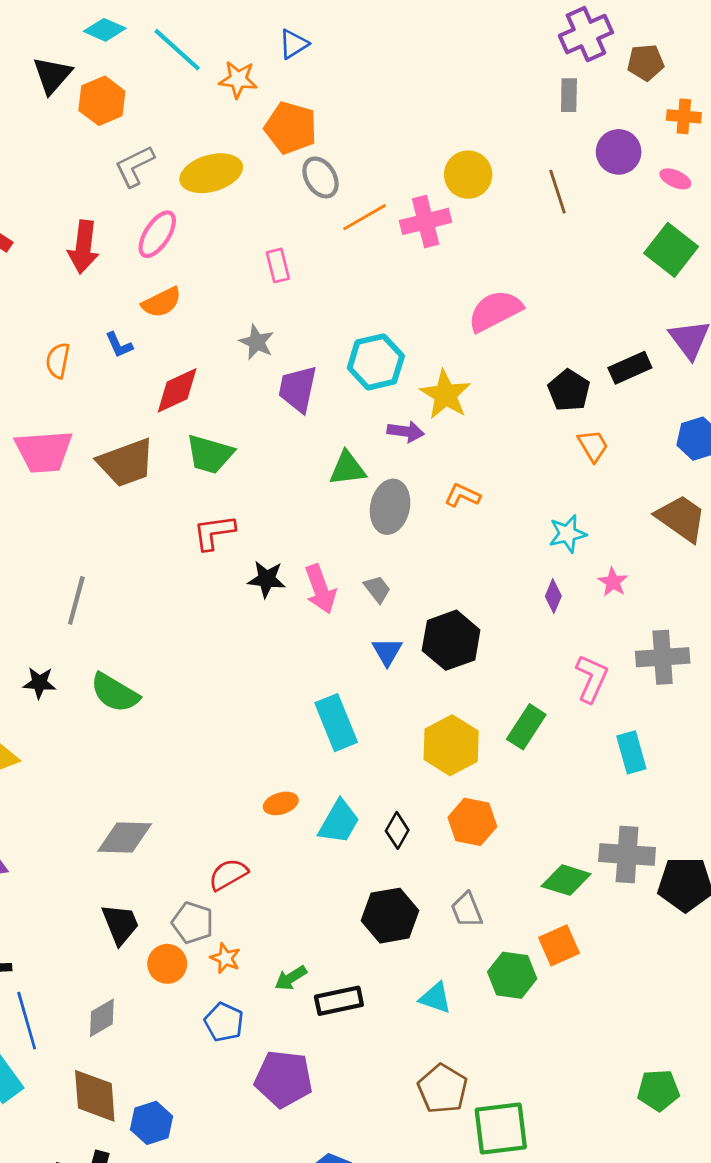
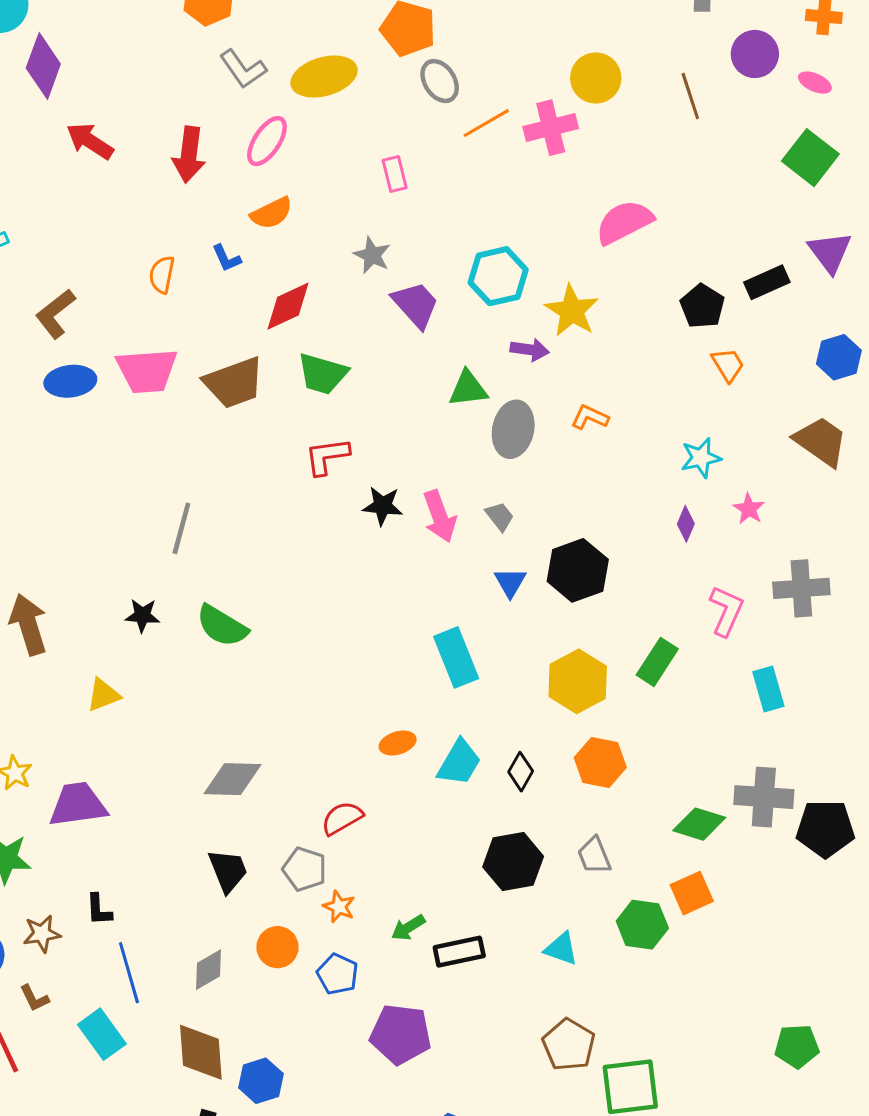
gray L-shape: (135, 166) -> (243, 69), turned -99
purple trapezoid: (298, 389) -> (416, 305), turned 126
orange circle: (167, 964) -> (277, 947), moved

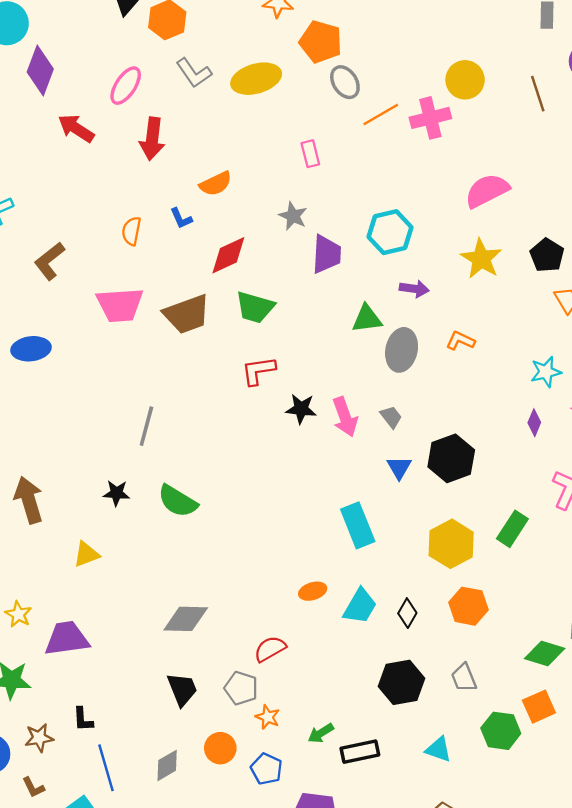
pink ellipse: (267, 141) -> (126, 86), moved
purple trapezoid: (416, 305) -> (327, 254), turned 45
yellow star: (572, 311) -> (481, 259), moved
blue ellipse: (70, 381) -> (31, 349), moved

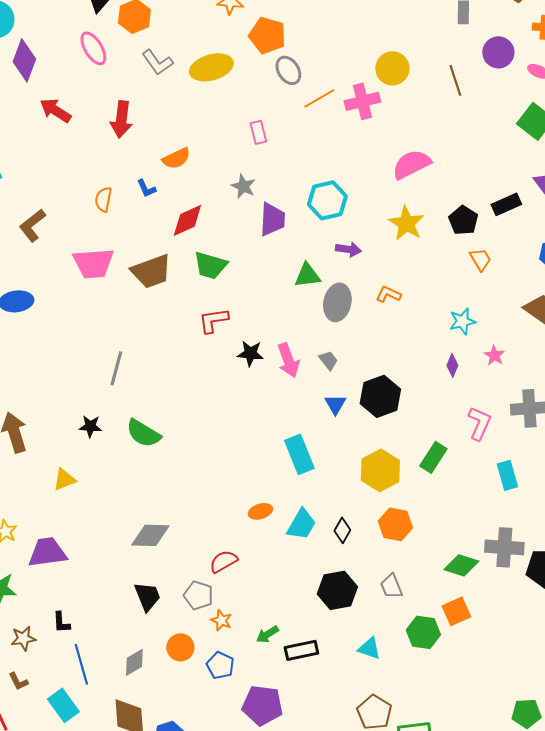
pink ellipse: (126, 86) -> (93, 48), moved, turned -64

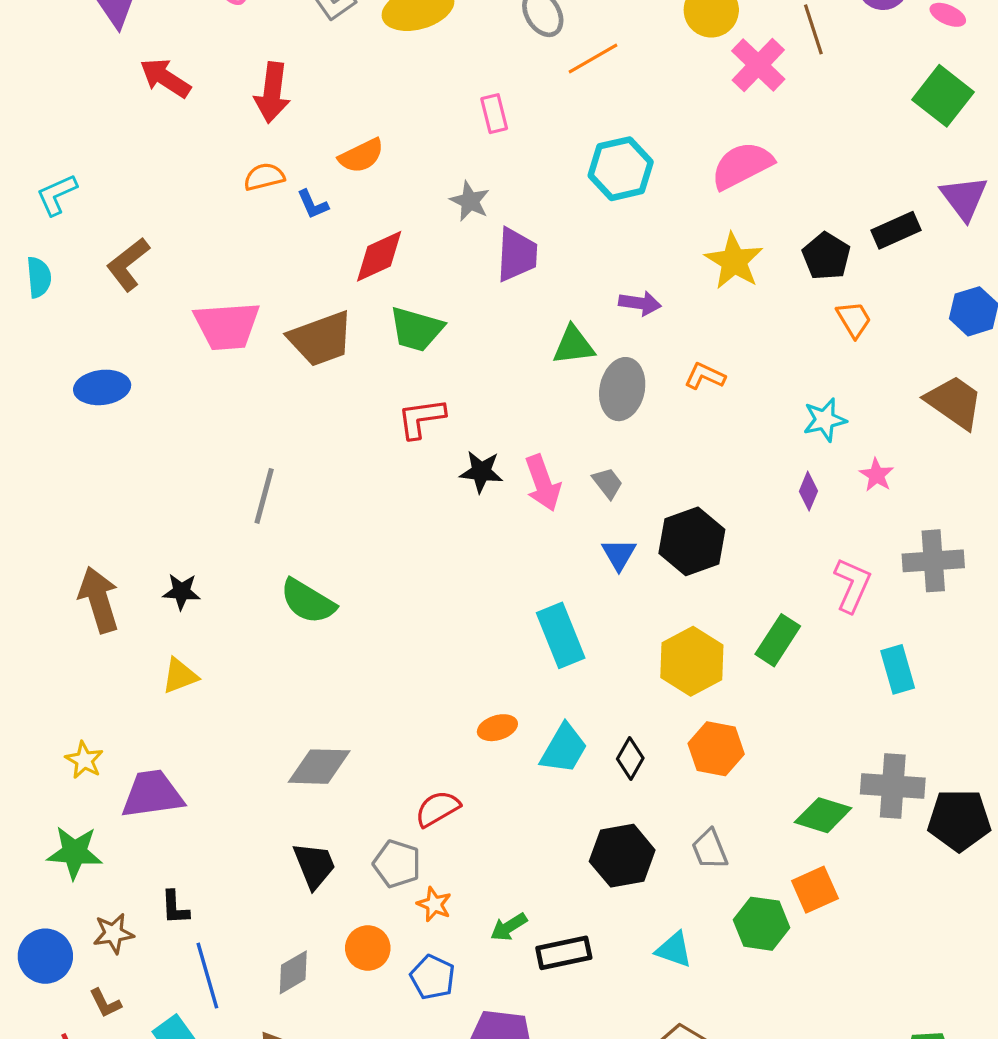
pink cross: (362, 101) -> (758, 65), moved, turned -32
orange semicircle: (103, 199) -> (264, 177), moved, turned 65
cyan hexagon: (327, 200) -> (621, 169), moved
black star: (90, 426) -> (181, 592), moved

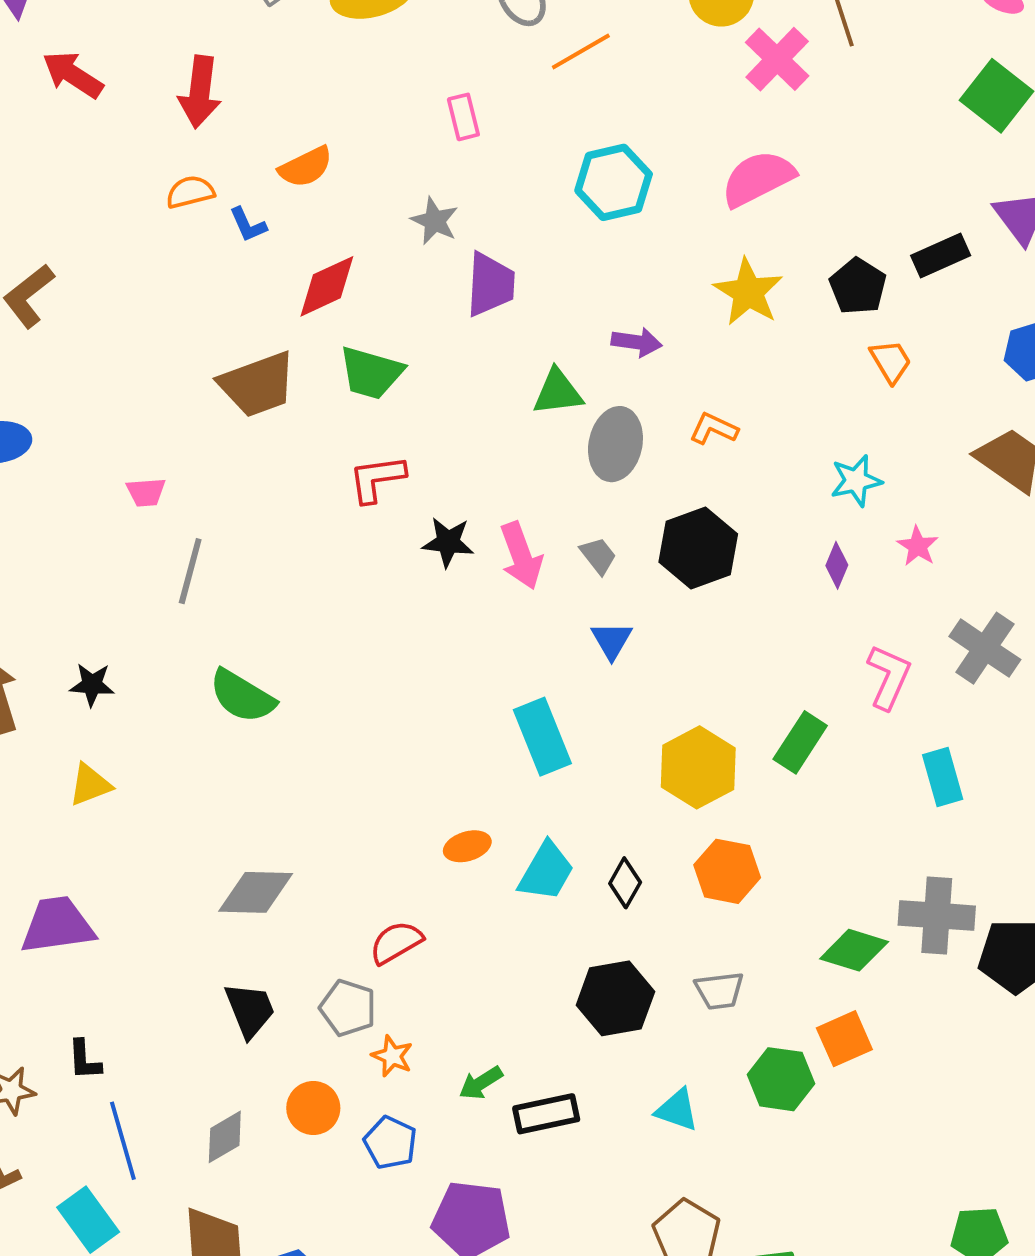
pink trapezoid: (227, 326) -> (146, 492), moved, size x0.5
black hexagon: (692, 541) -> (698, 548), moved
gray cross: (933, 561) -> (985, 648), turned 38
gray trapezoid: (710, 849) -> (719, 991), turned -75

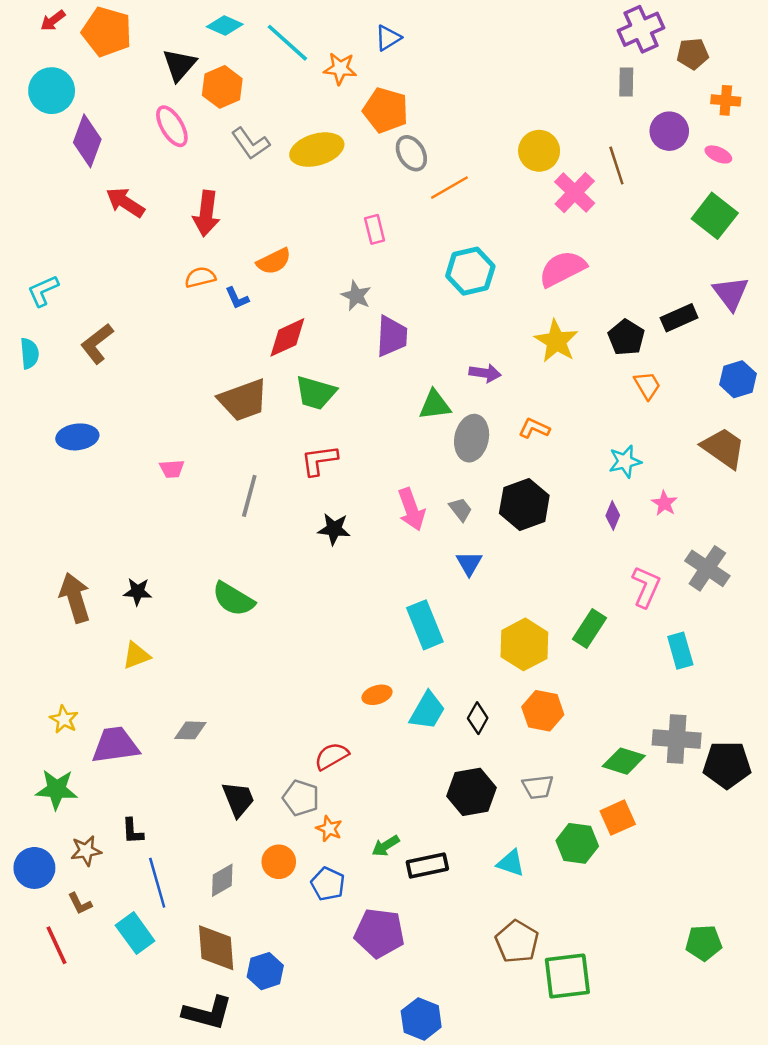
black star: (448, 542) -> (334, 529), moved
gray line: (190, 571) -> (249, 496), moved
gray diamond: (256, 892) -> (190, 730), moved, size x0.7

